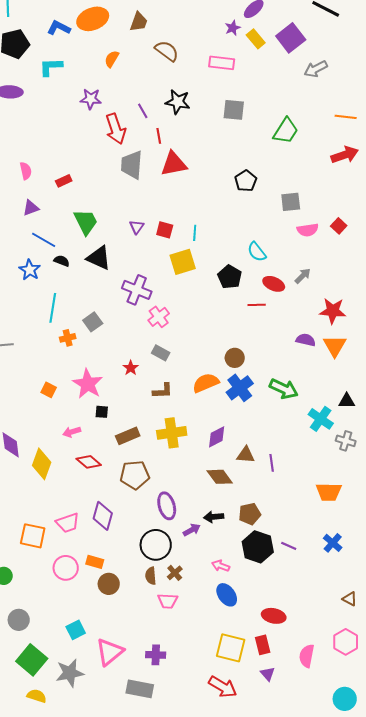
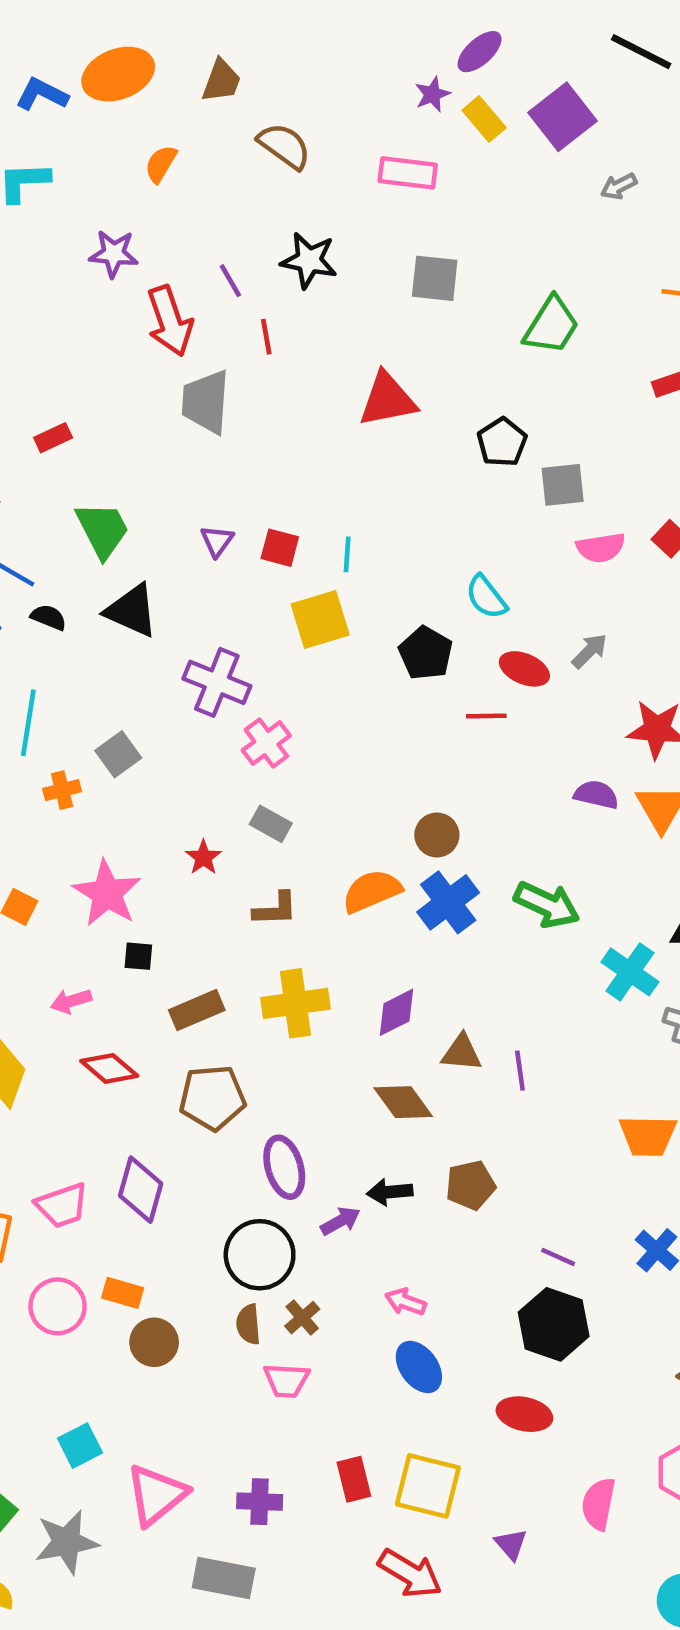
gray arrow: (316, 69) -> (619, 186), size x0.7
red triangle: (174, 164) -> (388, 400), moved
black pentagon: (246, 181) -> (502, 442), moved
black hexagon: (258, 547) -> (554, 1324), moved
red rectangle: (263, 645) -> (354, 1479), moved

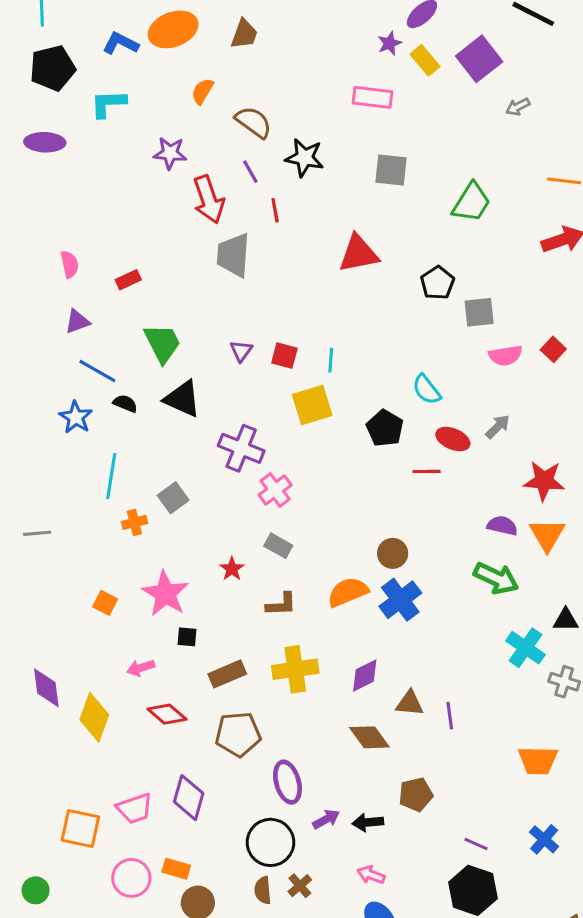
brown semicircle: (284, 146) -> (253, 122), moved
green arrow: (547, 905) -> (496, 578), moved
black arrow: (390, 1192) -> (368, 822), moved

